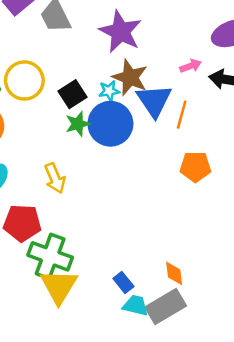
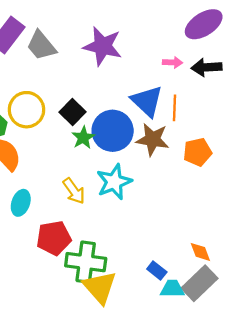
pink arrow: (191, 66) -> (173, 62), turned 36
brown star: (130, 77) -> (153, 139), moved
cyan star: (109, 91) -> (114, 182), moved, size x1.8

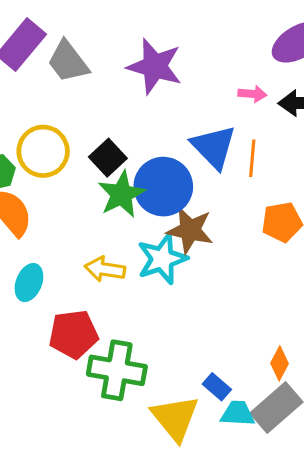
green star: (83, 138) -> (121, 194), size x1.4
brown star: (153, 139) -> (190, 230), moved
yellow arrow: (74, 191) -> (105, 269), turned 132
orange diamond: (200, 252) -> (279, 363), turned 45
yellow triangle: (100, 287) -> (175, 418), moved

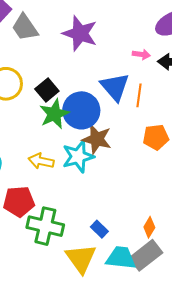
blue rectangle: (217, 387) -> (99, 229), moved
cyan trapezoid: (238, 413) -> (121, 258), size x1.4

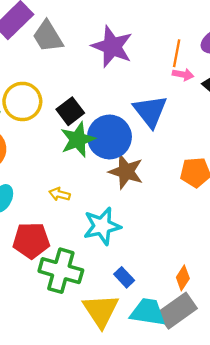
orange line: (139, 95) -> (177, 53), moved
cyan star: (78, 156) -> (102, 226), moved
yellow arrow: (41, 161) -> (60, 194), size x0.7

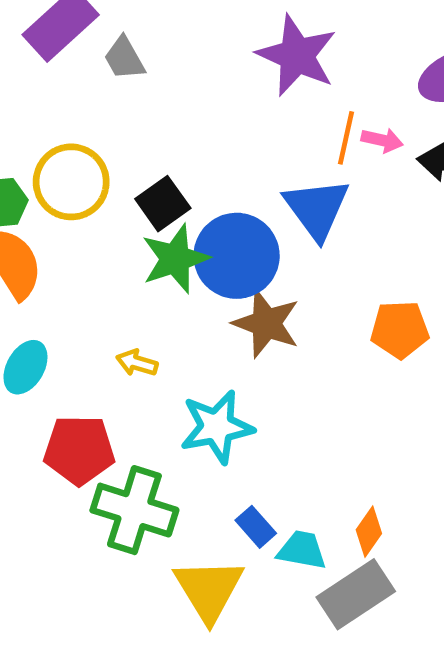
gray trapezoid: (48, 36) -> (124, 58), size x0.7
purple star: (112, 47) -> (297, 56), moved
orange line: (177, 53) -> (346, 138), moved
cyan trapezoid: (148, 312) -> (302, 550), moved, size x0.7

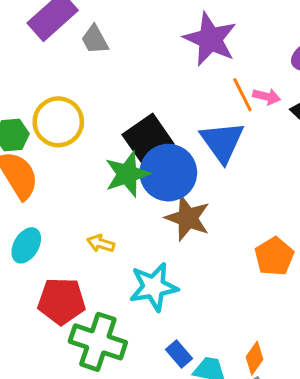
orange line: (346, 138) -> (242, 95), turned -40
black square: (163, 204) -> (148, 139), moved, size x1.4
orange pentagon: (400, 330) -> (274, 256), moved, turned -30

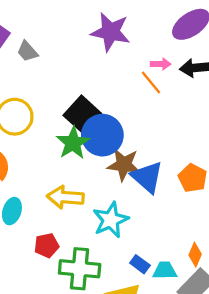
orange line: (242, 95) -> (151, 82), moved
blue triangle: (222, 142) -> (147, 177), moved
yellow arrow: (101, 243) -> (65, 197), size x1.8
red pentagon: (62, 301) -> (47, 245), size x0.7

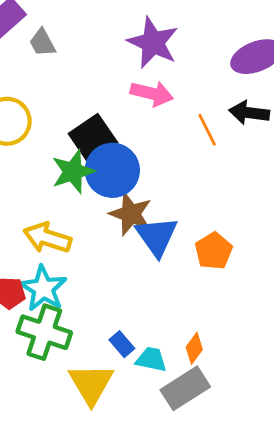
pink arrow: (161, 64) -> (152, 93), moved, size x1.6
orange line: (151, 82) -> (207, 130), moved
cyan star: (111, 220) -> (43, 288), moved, turned -30

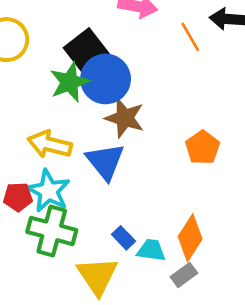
blue triangle: (157, 236) -> (105, 161), moved
orange diamond: (194, 348) -> (190, 238), size x1.6
gray rectangle: (185, 388) -> (184, 275), size x0.6

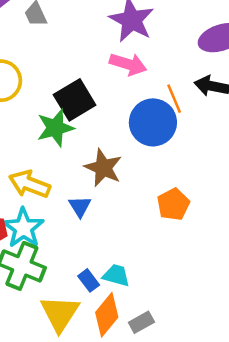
blue circle: (106, 79) -> (153, 122), moved
blue triangle: (105, 161) -> (80, 207), size x0.6
orange diamond: (190, 238) -> (107, 315), moved
cyan trapezoid: (151, 250) -> (116, 275), moved

